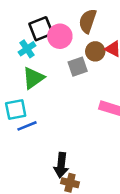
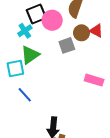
cyan square: (16, 109) -> (15, 69), moved
blue line: (27, 126) -> (25, 95), turned 70

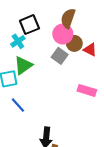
pink circle: (52, 20) -> (63, 34), moved
red triangle: (96, 31) -> (90, 50), moved
gray square: (67, 45) -> (60, 56), turned -35

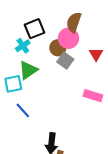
brown circle: (74, 43) -> (58, 48), moved
red triangle: (90, 50) -> (96, 54), turned 32

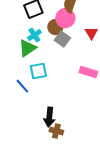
cyan cross: (23, 46) -> (34, 35), moved
cyan square: (13, 84) -> (38, 71), moved

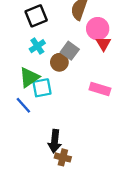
pink circle: (65, 18) -> (98, 29), moved
brown circle: (55, 27) -> (59, 62), moved
green triangle: (27, 48) -> (29, 77), moved

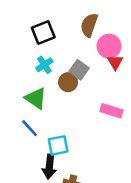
green triangle: (29, 77) -> (36, 98), turned -50
cyan square: (42, 88) -> (58, 145), moved
black arrow: (55, 141) -> (49, 167), moved

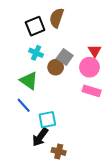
brown semicircle: (89, 25) -> (57, 18), moved
pink circle: (109, 46) -> (89, 67), moved
cyan cross: (44, 65) -> (36, 53), turned -32
black arrow: (49, 167) -> (40, 137), turned 30

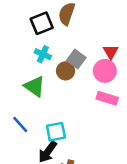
blue line: (24, 105) -> (20, 124), moved

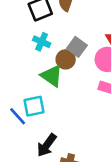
green triangle: (35, 86) -> (52, 76), moved
cyan square: (56, 132) -> (34, 106), moved

